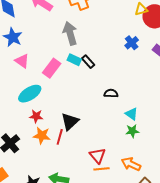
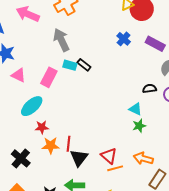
black semicircle: (111, 93) -> (150, 89), moved
black triangle: (70, 122) -> (79, 158), moved

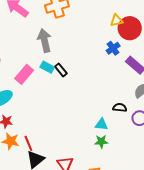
blue cross: (124, 39) -> (113, 48), moved
cyan triangle: (135, 109) -> (101, 124), turned -32
red line: (69, 144) -> (28, 143), turned -42

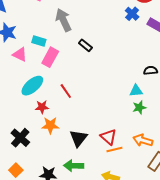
cyan rectangle: (47, 67) -> (39, 41), moved
red line: (28, 143) -> (66, 91), moved

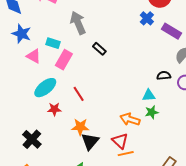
orange star: (50, 125) -> (80, 127), moved
orange arrow: (143, 140) -> (130, 119), moved

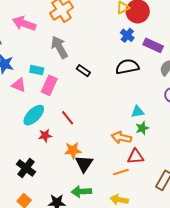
black semicircle: (164, 76) -> (127, 67), moved, size x1.6
red triangle: (120, 141) -> (136, 157), moved, turned -42

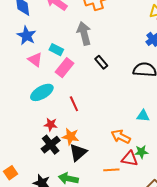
green star: (142, 128) -> (141, 152), moved
red star: (45, 136) -> (51, 124), moved
black cross: (26, 168) -> (51, 145), moved

